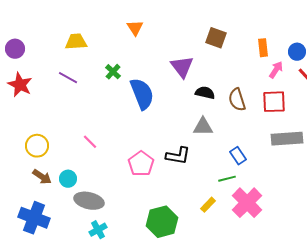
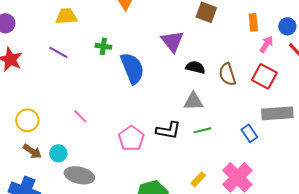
green cross: (113, 72) -> (103, 46), turned -35
red square: (274, 102) -> (264, 76), turned 30
blue rectangle: (238, 156) -> (249, 133), moved
green line: (227, 179) -> (202, 130), moved

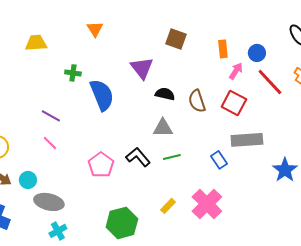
purple line: (58, 52) -> (51, 116), moved
black L-shape: (168, 130) -> (138, 157), turned -140

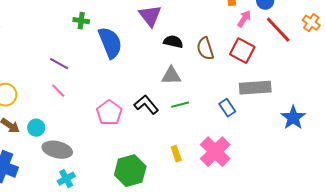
yellow rectangle: (168, 206) -> (176, 154), turned -63

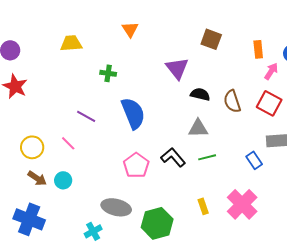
blue semicircle: (110, 43) -> (133, 113), moved
pink line: (58, 91) -> (68, 143), moved
gray ellipse: (57, 150) -> (116, 207), moved

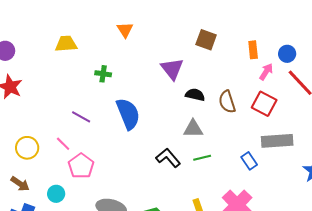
pink pentagon: (136, 165) -> (81, 166), moved
brown arrow: (37, 178) -> (20, 184), moved
cyan circle: (63, 180) -> (56, 194), moved

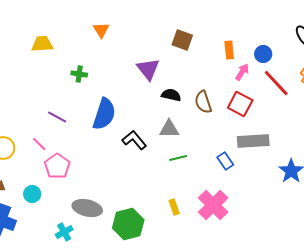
blue semicircle: (128, 114) -> (104, 114), turned 40
black L-shape: (168, 158) -> (134, 140), moved

